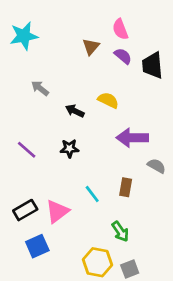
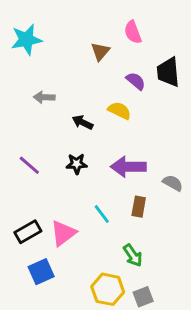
purple semicircle: (123, 56) -> (136, 81), moved
gray arrow: (40, 88) -> (44, 97), turned -36
purple arrow: (132, 138) -> (128, 167), moved

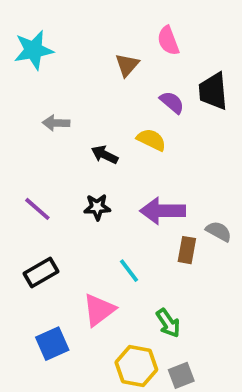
brown rectangle: (139, 207) -> (187, 250), moved
black rectangle: (28, 232) -> (41, 273), moved
pink triangle: (63, 233) -> (99, 310), moved

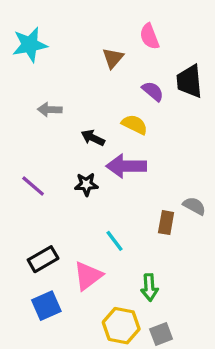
purple arrow: (163, 211) -> (126, 166), moved
black rectangle: (41, 273) -> (43, 259), moved
green arrow: (168, 323) -> (149, 287), turned 30

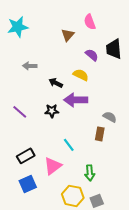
gray semicircle: (194, 206) -> (110, 117), moved

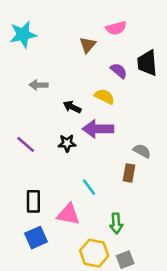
pink semicircle: (90, 22) -> (116, 28), turned -84
black rectangle: (26, 156) -> (33, 201), turned -60
pink triangle: (53, 166) -> (68, 214), turned 48

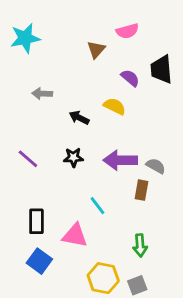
purple arrow: (98, 129) -> (120, 160), moved
green arrow: (116, 223) -> (140, 245), moved
blue square: (36, 238) -> (39, 261), turned -30

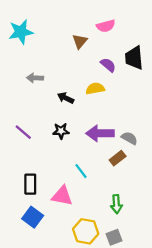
yellow semicircle: (115, 106) -> (95, 89), turned -36
brown rectangle: (142, 190) -> (118, 158), turned 42

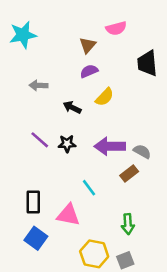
purple semicircle: (108, 65) -> (89, 71), moved, turned -63
yellow semicircle: (95, 89) -> (105, 97), turned 144
purple line: (23, 132) -> (40, 140), moved

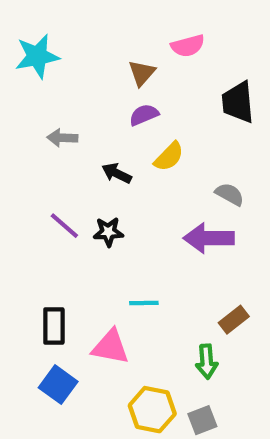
purple arrow: (110, 146) -> (209, 238), moved
gray semicircle: (142, 151) -> (230, 194), moved
brown rectangle: (129, 173) -> (234, 320), moved
cyan line: (89, 188) -> (144, 303), turned -54

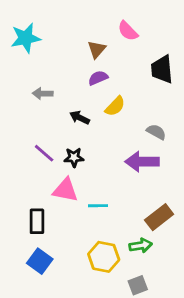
pink semicircle: (188, 46) -> (128, 31), turned 60
brown rectangle: (234, 320) -> (159, 217), size x1.4
pink triangle: (110, 347) -> (65, 190), moved
green arrow: (207, 362) -> (141, 245), turned -95
yellow hexagon: (152, 410) -> (104, 257), moved

